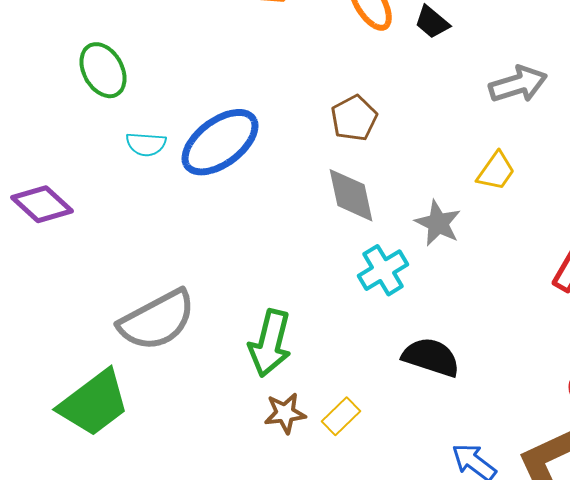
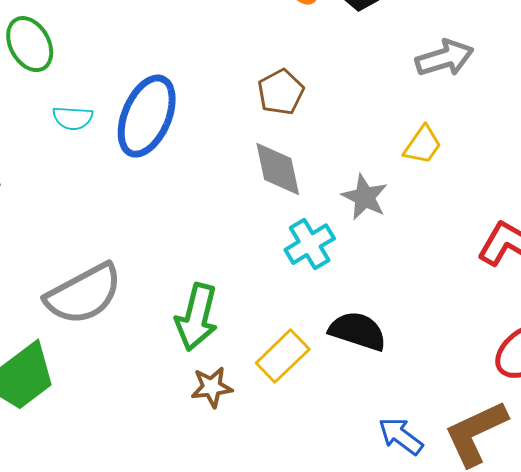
blue ellipse: (220, 142) -> (147, 116), turned -30
yellow rectangle: (341, 416) -> (283, 356), moved, size x1.4

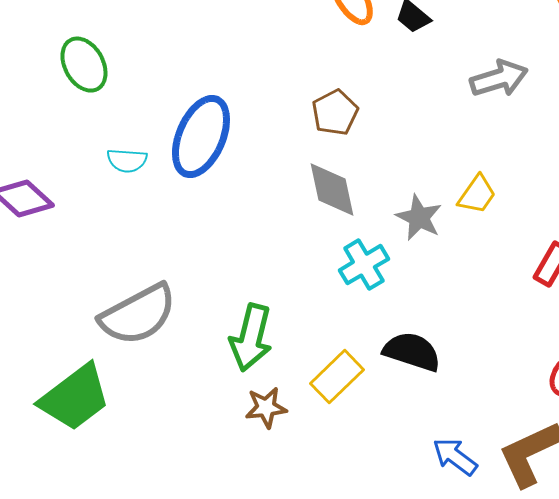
cyan semicircle: (73, 118) -> (127, 161), moved
yellow trapezoid: (423, 145) -> (477, 195), moved

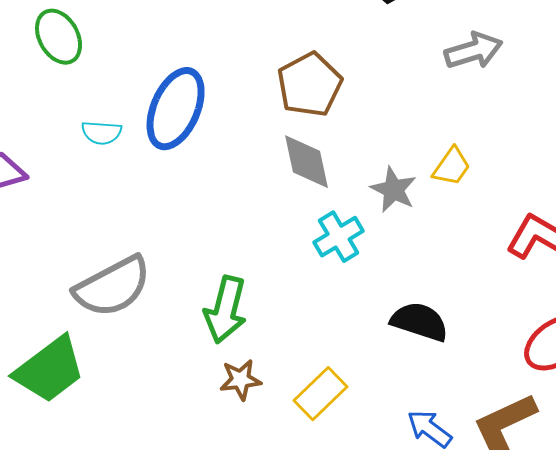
brown pentagon: (335, 113) -> (310, 85), size x1.4
black semicircle: (412, 352) -> (420, 322), moved
yellow rectangle: (337, 377) -> (321, 394), moved

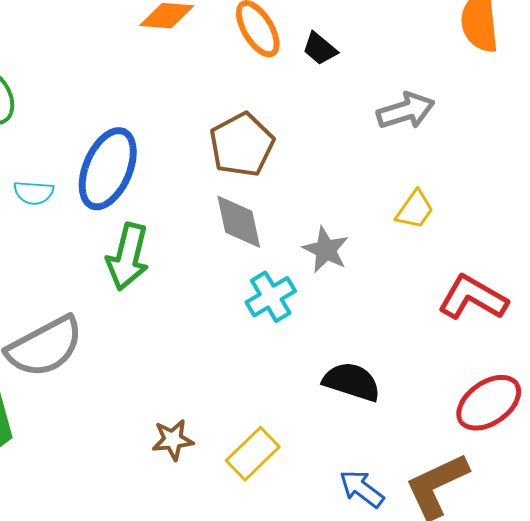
yellow trapezoid: (452, 167) -> (415, 210), moved
green arrow: (226, 310) -> (128, 257), moved

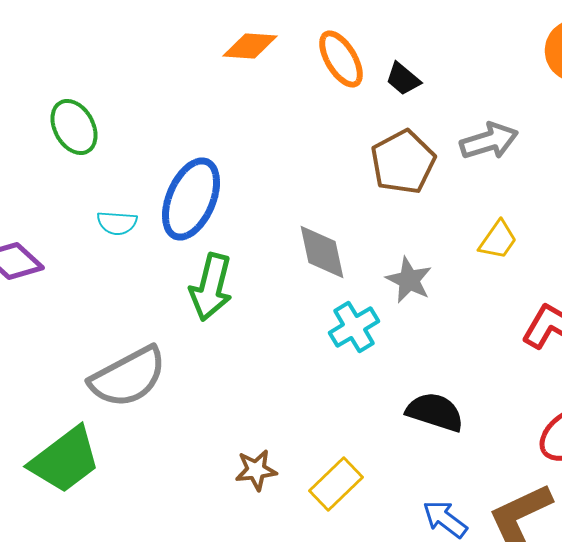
brown pentagon: (242, 145) -> (403, 162), moved

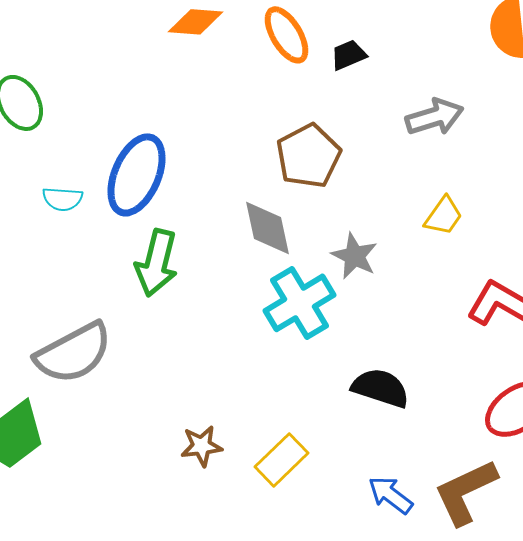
black trapezoid: (403, 79) -> (348, 55), turned 117
brown pentagon: (403, 162) -> (308, 156), moved
cyan cross: (354, 327) -> (300, 303), size x1.4

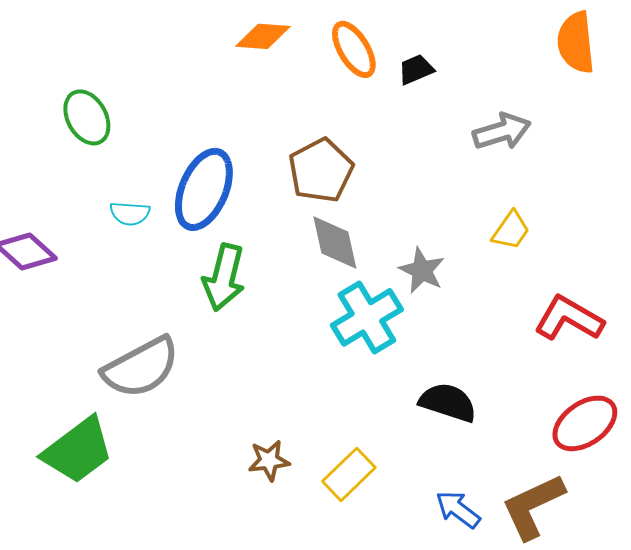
brown pentagon: (308, 156) -> (321, 170), moved

